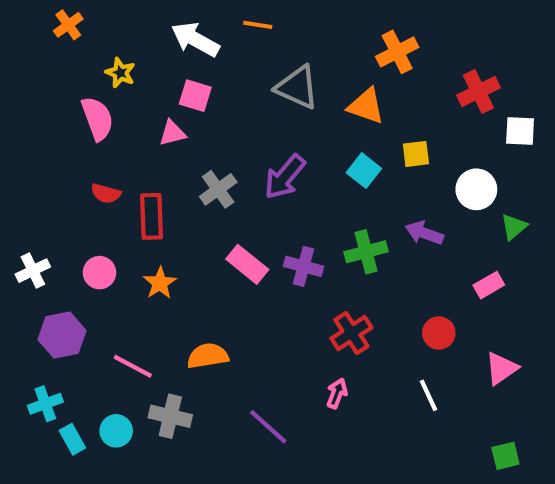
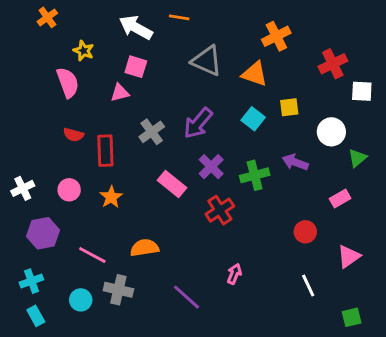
purple cross: (304, 266) -> (211, 167), moved, turned 30
red cross: (351, 333) -> (220, 210), moved
white line: (428, 395) -> (308, 285), moved
cyan rectangle: (72, 439) -> (36, 316), moved

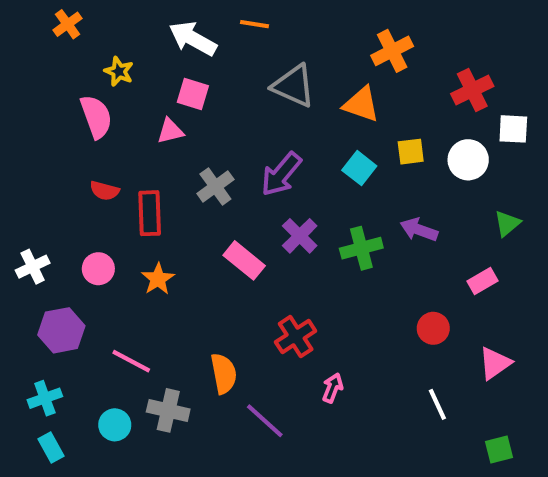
white circle: (331, 132) -> (468, 160), moved
red cross: (220, 210) -> (296, 337), moved
orange semicircle: (144, 248) -> (224, 373), moved, turned 88

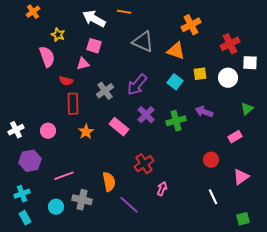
red semicircle: (104, 191) -> (66, 81), moved
orange star: (158, 279) -> (86, 132), moved
pink line: (131, 361) -> (64, 176), turned -48

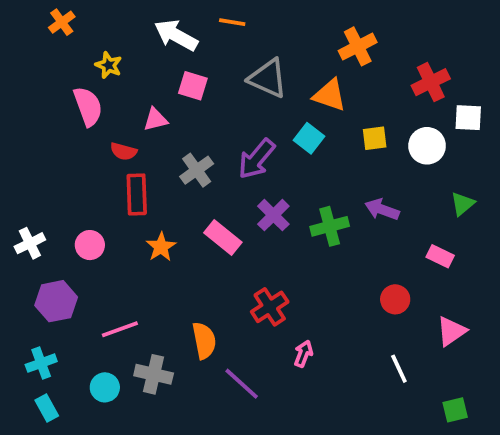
pink square: (94, 46) -> (193, 86), moved
cyan square: (175, 82) -> (309, 138), moved
pink rectangle: (235, 137) -> (440, 256), turned 56

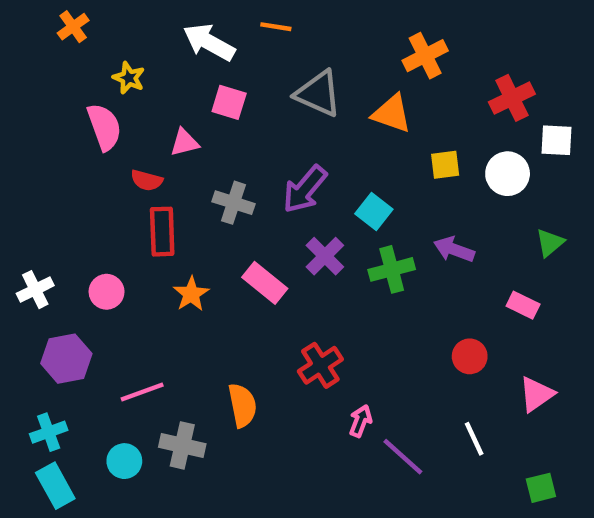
cyan square: (309, 138) -> (374, 212), moved
gray cross: (197, 170) -> (234, 203), turned -36
purple line: (242, 384) -> (403, 457), moved
cyan rectangle: (47, 408) -> (55, 486), size x1.4

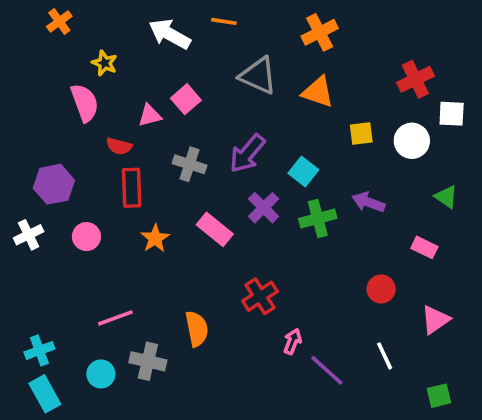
orange cross: (425, 56) -> (320, 32), moved
pink square: (229, 102) -> (186, 99), moved, turned 32
green triangle: (550, 243) -> (446, 197), turned -45
purple hexagon: (66, 359) -> (54, 184), moved

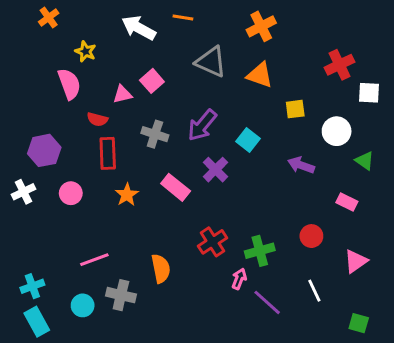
white circle: (412, 141) -> (337, 131), moved
green cross: (318, 218) -> (260, 251), moved
green square: (439, 396) -> (359, 323), turned 30

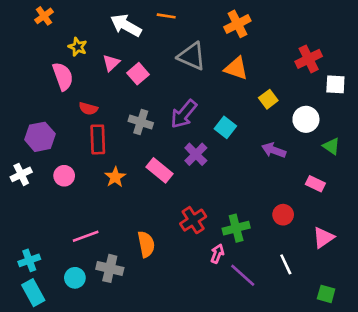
pink triangle: (122, 94) -> (111, 63), moved, turned -30
yellow square: (295, 109) -> (268, 99), turned -30

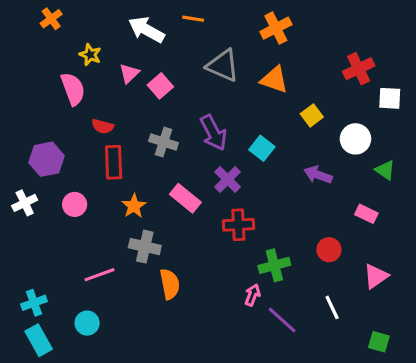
purple arrow: (184, 114) -> (213, 133), turned -68
red cross: (193, 220) -> (238, 225), moved, turned 30
gray cross: (110, 268) -> (145, 247), moved

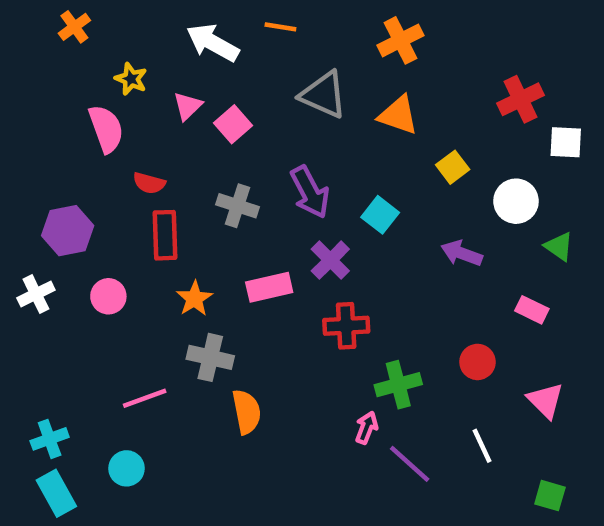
pink rectangle: (185, 198) -> (269, 287), turned -52
pink triangle: (376, 276) -> (545, 400), turned -40

